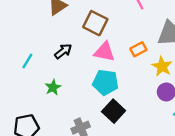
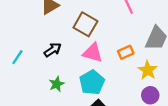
cyan pentagon: (106, 82) -> (92, 82), turned 30
green star: (53, 87) -> (57, 84), moved

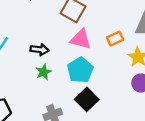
black arrow: (53, 50) -> (40, 50), moved, turned 42

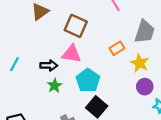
pink triangle: (81, 39) -> (71, 54), moved

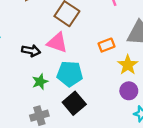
cyan pentagon: (88, 80) -> (70, 74), turned 30
green star: (55, 86) -> (40, 82), moved

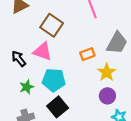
black arrow: (31, 51) -> (19, 59), turned -140

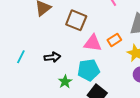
pink triangle: (43, 51) -> (93, 43), moved
black arrow: (19, 59) -> (52, 57), turned 133

